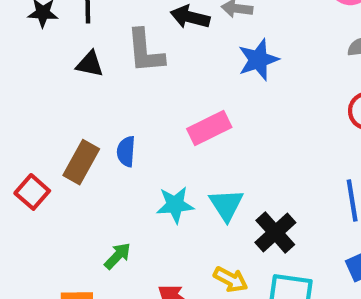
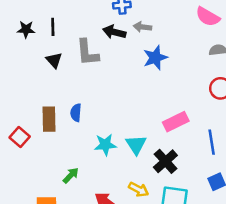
black triangle: (90, 64) -> (54, 60), turned 36
pink rectangle: (209, 128) -> (176, 122), moved
brown rectangle: (81, 162) -> (49, 119), turned -30

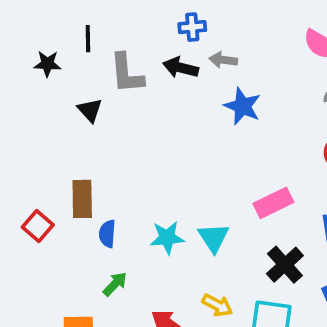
black line: (53, 27) -> (88, 39), moved
gray L-shape: (87, 53) -> (127, 73), moved
blue star: (155, 58) -> (242, 106), turned -30
blue semicircle: (76, 113) -> (107, 234), moved
black cross: (165, 161) -> (285, 265), moved

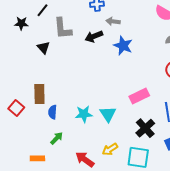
black line: (88, 39) -> (42, 10), turned 40
black arrow: (181, 68) -> (94, 36), moved, turned -36
yellow arrow: (217, 305) -> (110, 149), turned 119

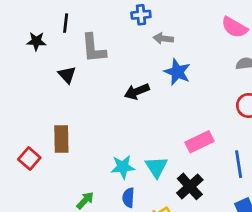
black line: (42, 10) -> (66, 23), turned -32
black arrow: (94, 36) -> (137, 92), moved
blue semicircle: (53, 112) -> (128, 198), moved
black cross: (145, 128) -> (190, 186), moved

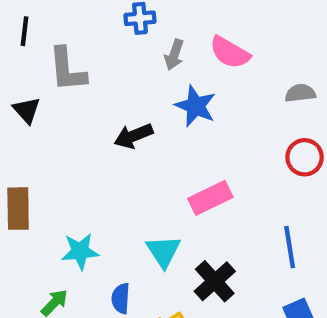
pink semicircle: (234, 27) -> (230, 53), moved
gray arrow: (163, 38) -> (174, 55), turned -78
pink rectangle: (200, 142) -> (210, 198), moved
cyan star: (123, 167) -> (80, 251), moved

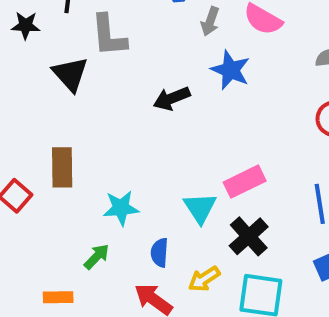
black triangle: (27, 110) -> (70, 74), size x1.4
pink rectangle: (210, 198) -> (245, 182), moved

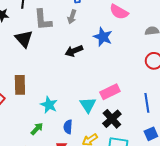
gray arrow: (210, 21) -> (72, 17), moved
cyan star: (121, 208) -> (49, 105), turned 30

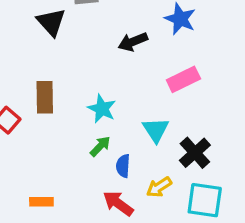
pink rectangle: (110, 92) -> (183, 79), moved
cyan star: (49, 105) -> (102, 109), moved
green arrow: (37, 129) -> (100, 146), moved

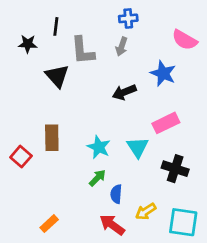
cyan triangle: (156, 130) -> (138, 147), moved
black cross: (195, 153) -> (175, 169), moved, turned -30
orange rectangle: (41, 202) -> (49, 224), turned -42

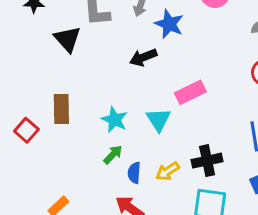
blue star: (163, 73) -> (169, 24), moved
black cross: (175, 169) -> (207, 161), moved, turned -30
yellow arrow: (146, 211) -> (168, 171), moved

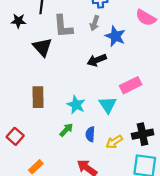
red square: (26, 130) -> (15, 136), moved
green arrow: (113, 155) -> (66, 130), moved
blue semicircle: (134, 173) -> (90, 134), moved

